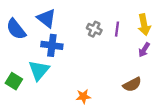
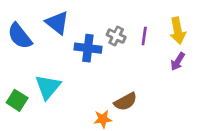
blue cross: (52, 45) -> (88, 48), moved
brown semicircle: (132, 84) -> (125, 102), moved

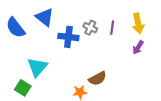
green square: (17, 100) -> (23, 88), moved

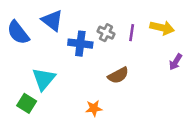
yellow arrow: (138, 23) -> (162, 28), turned -66
purple arrow: (138, 47) -> (176, 62), moved
brown semicircle: (98, 79) -> (118, 75), moved

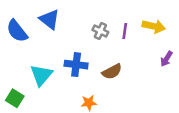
blue cross: (80, 44) -> (76, 65), moved
green square: (27, 103) -> (15, 98), moved

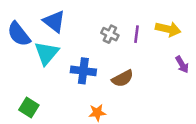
purple arrow: (166, 59) -> (182, 65), turned -63
cyan triangle: (41, 75) -> (47, 53), moved
green square: (15, 98) -> (29, 108), moved

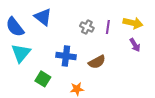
cyan triangle: (47, 53) -> (21, 53), moved
purple arrow: (182, 65) -> (135, 45), moved
green square: (29, 108) -> (43, 79), moved

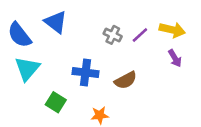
purple line: (108, 27) -> (140, 35), turned 40

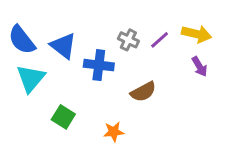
blue triangle: (56, 22) -> (63, 46), moved
blue cross: (85, 73) -> (99, 65), moved

